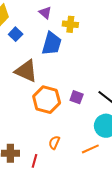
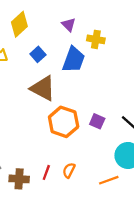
blue square: (16, 34) -> (38, 54), moved
red line: (35, 161) -> (46, 172), moved

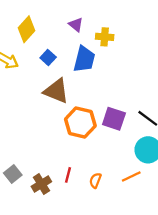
purple square: (97, 121) -> (114, 119), size x1.5
orange semicircle: (69, 170) -> (95, 180), moved
brown cross: (19, 179) -> (41, 184), turned -30

